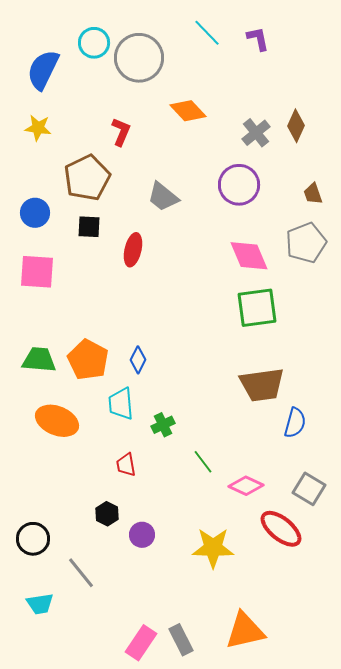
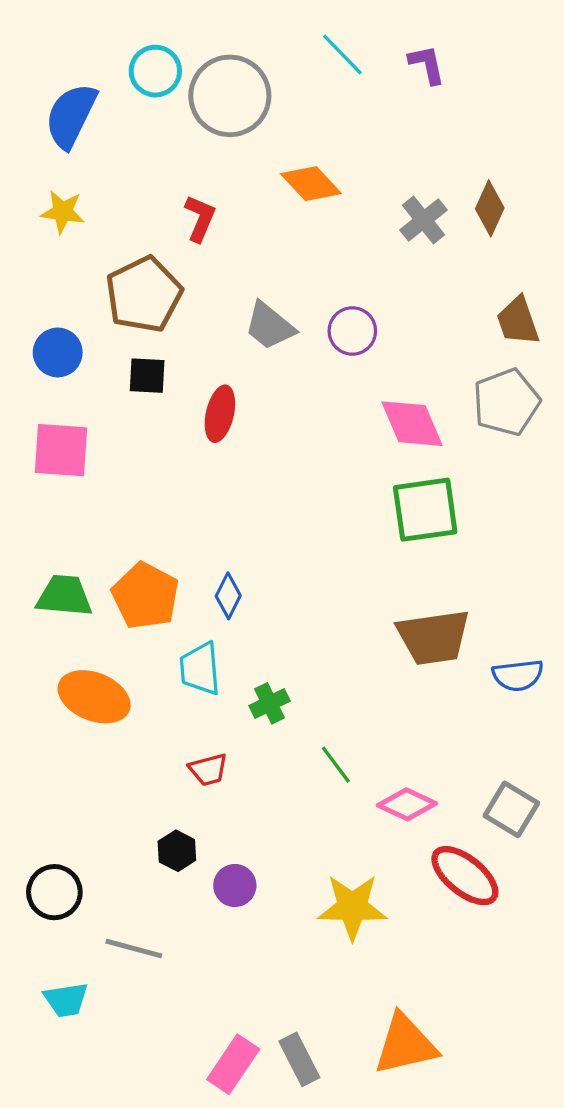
purple circle: (239, 185) -> (352, 331), moved, size x0.7
brown trapezoid: (313, 194) -> (518, 321), size x1.4
blue semicircle: (295, 423) -> (518, 675), moved, turned 68
red trapezoid: (126, 465) -> (208, 770), turned -95
gray line: (81, 573) -> (134, 948), turned -36

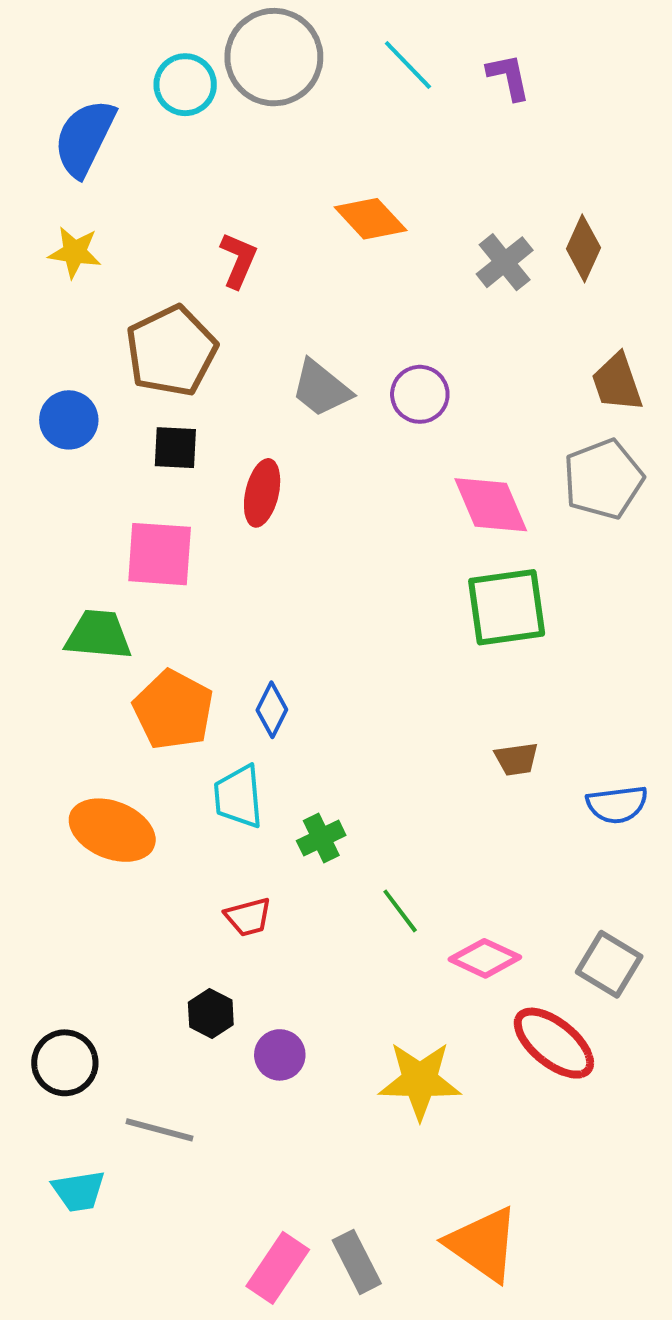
gray circle: (230, 96) -> (274, 57), moved
pink square: (61, 450) -> (160, 554), moved
green trapezoid: (64, 596) -> (98, 635), moved
brown trapezoid: (433, 637) -> (516, 759), size x0.5
orange triangle: (405, 1044) -> (483, 1244), turned 48

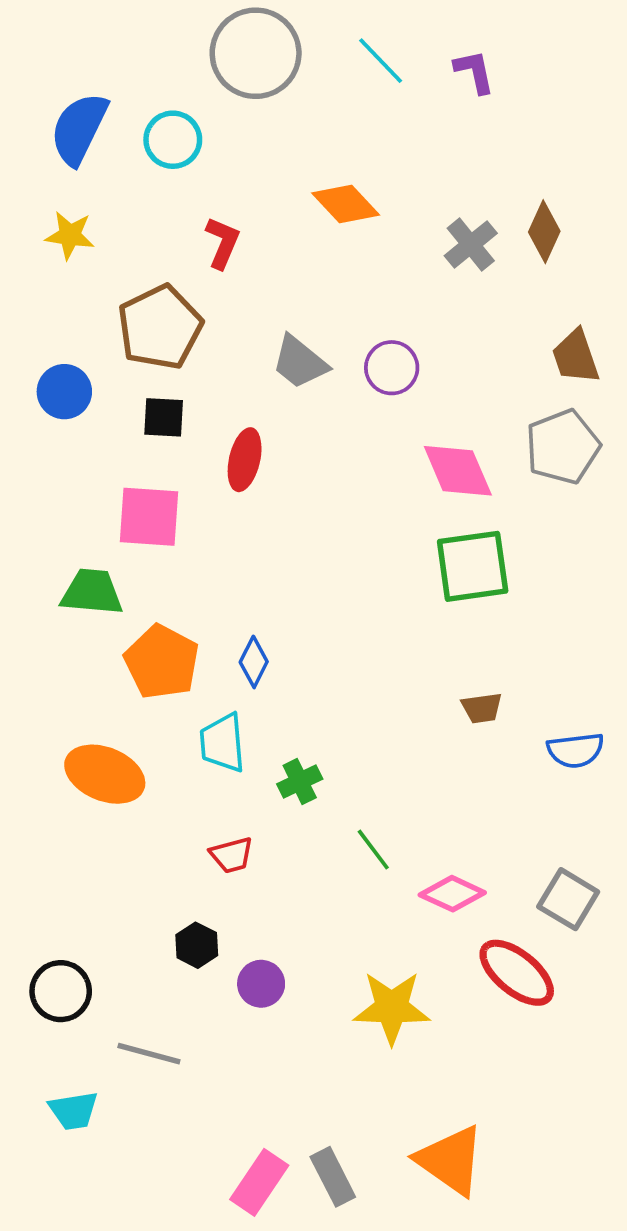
cyan circle: (185, 85) -> (173, 140), moved

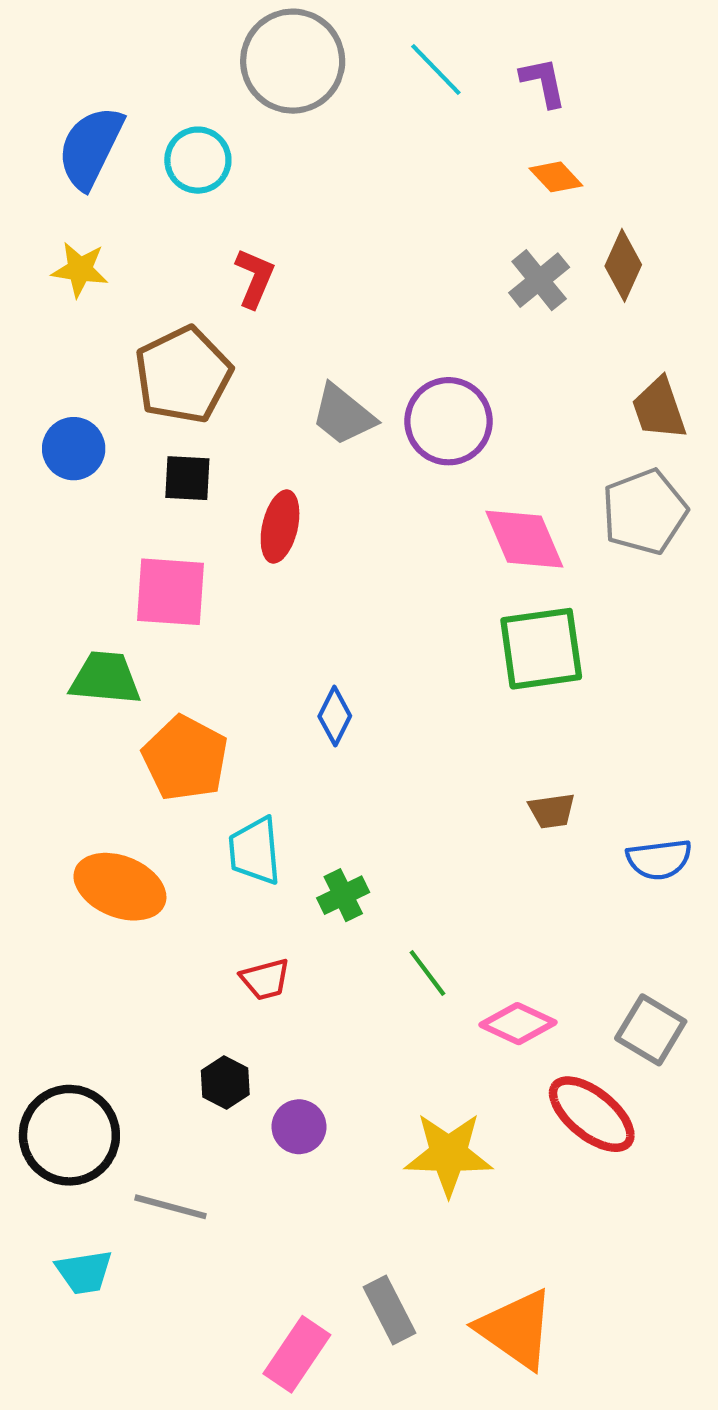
orange diamond: (346, 204) -> (556, 177), moved, size x0.7
purple circle: (392, 368) -> (449, 421), size x1.4
blue diamond: (254, 662) -> (335, 716), moved
black circle: (61, 991) -> (69, 1135), size x1.4
gray rectangle: (333, 1177) -> (390, 1310), moved

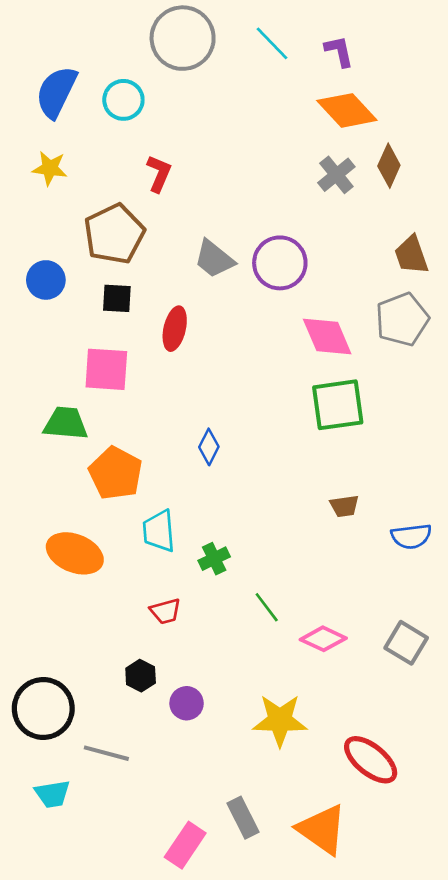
orange diamond: (556, 177) -> (347, 110), size x1.8
red ellipse: (592, 1114) -> (371, 760), moved

